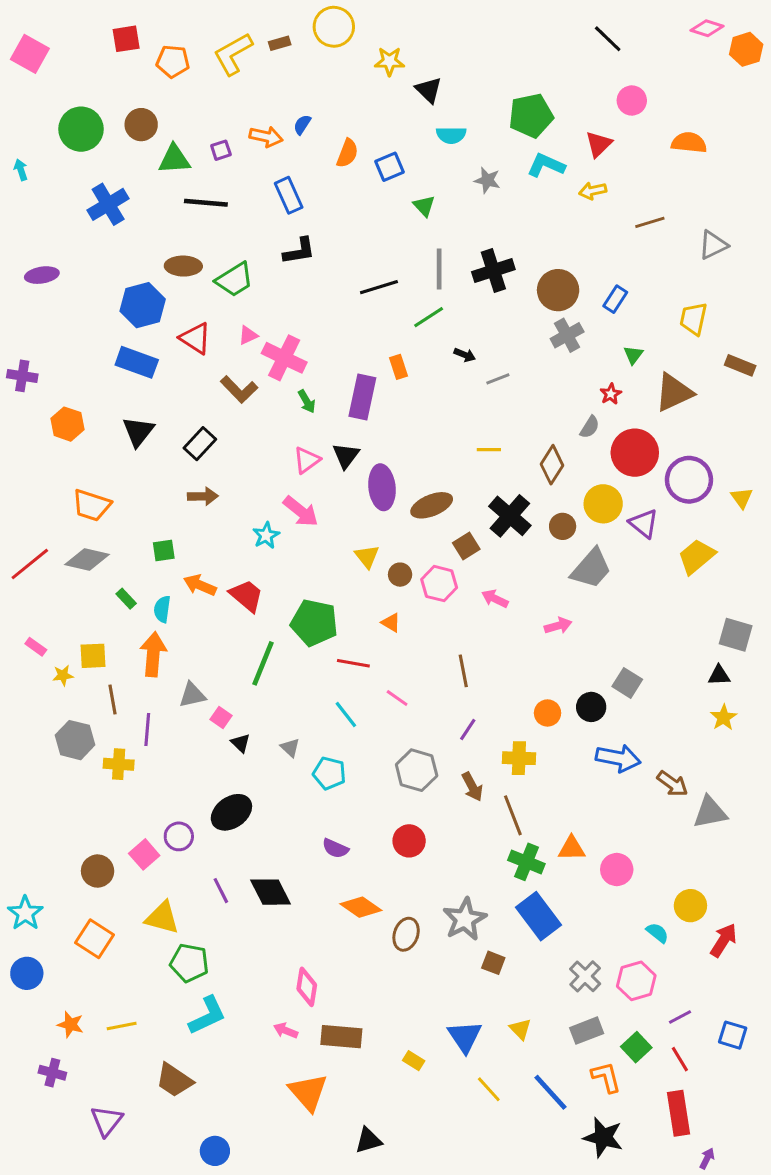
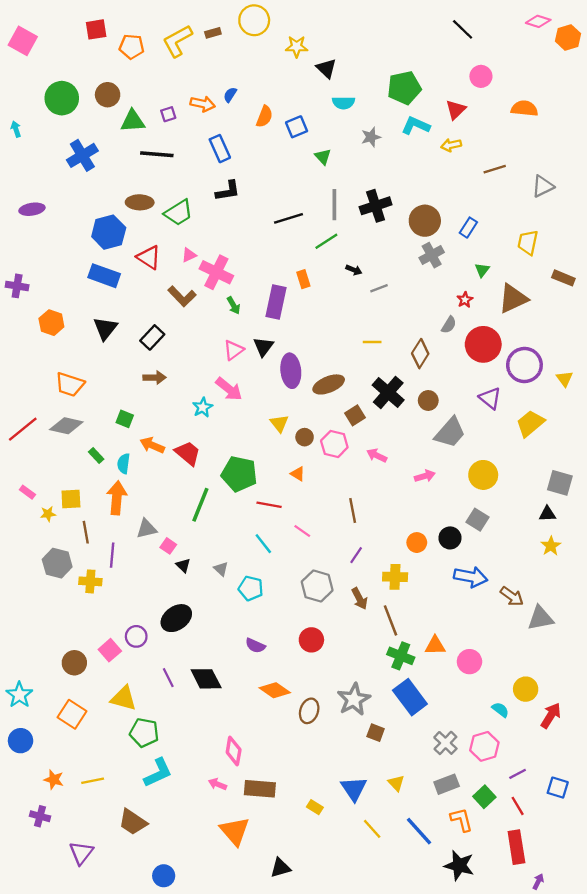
gray star: (487, 180) -> (371, 137), turned -30
yellow circle: (603, 504) -> (483, 475), moved
green square: (164, 550) -> (125, 419), turned 30

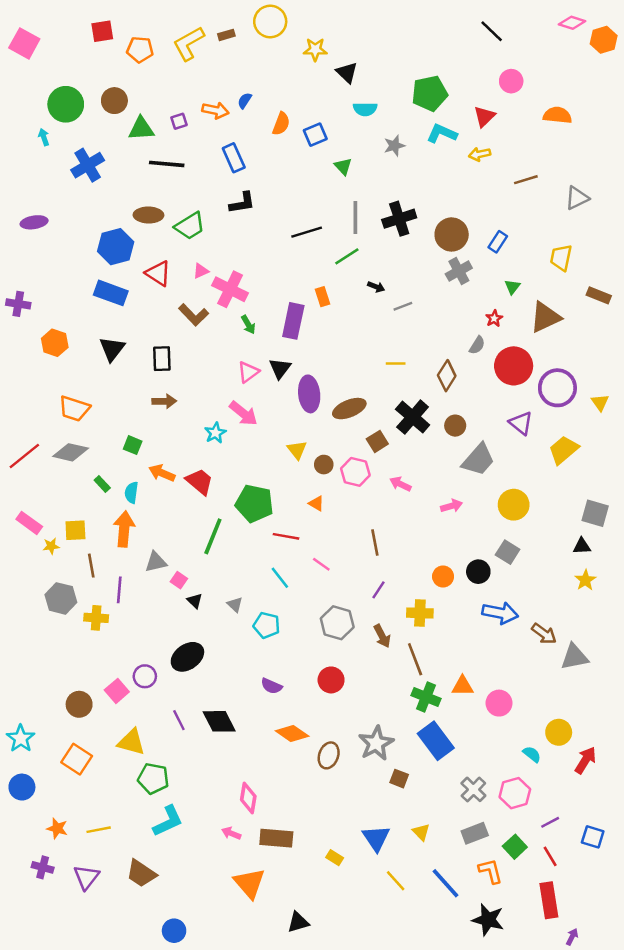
cyan arrow: (16, 129) -> (44, 137), moved
black rectangle: (152, 337) -> (162, 359), turned -45
pink rectangle: (27, 492) -> (29, 523), size x1.5
purple triangle: (81, 853) -> (86, 877), moved

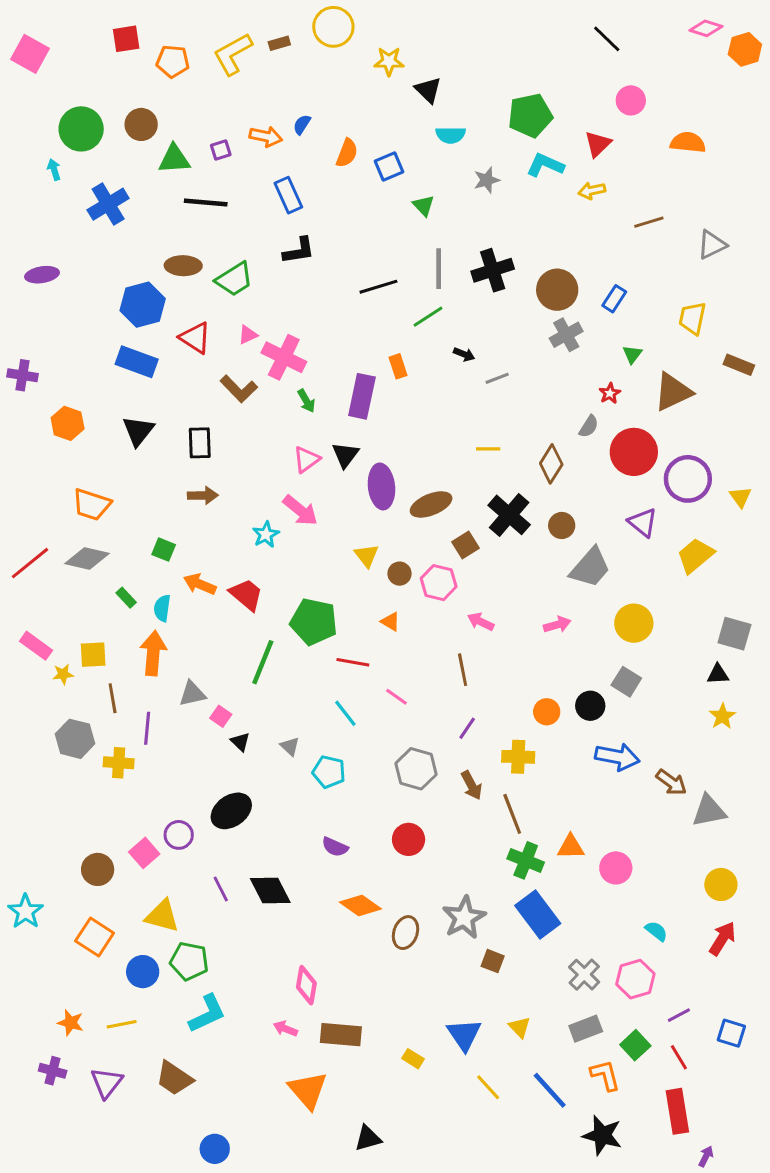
pink arrow: (400, 484) -> (481, 622), moved
yellow circle: (559, 732) -> (721, 884), moved
blue circle: (22, 787) -> (143, 972), moved

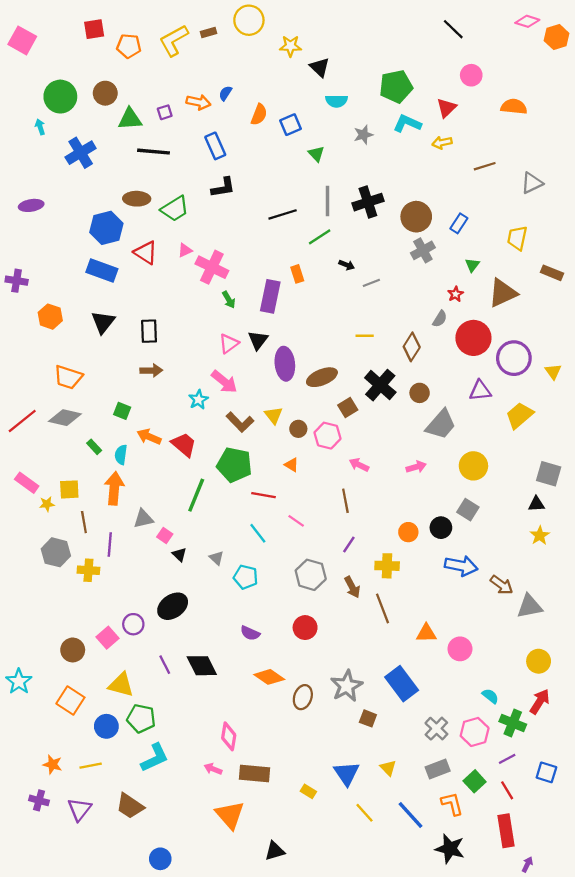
brown L-shape: (239, 389) -> (240, 422), moved
purple triangle: (643, 522) -> (480, 391), turned -45
green cross: (526, 860) -> (513, 723), moved

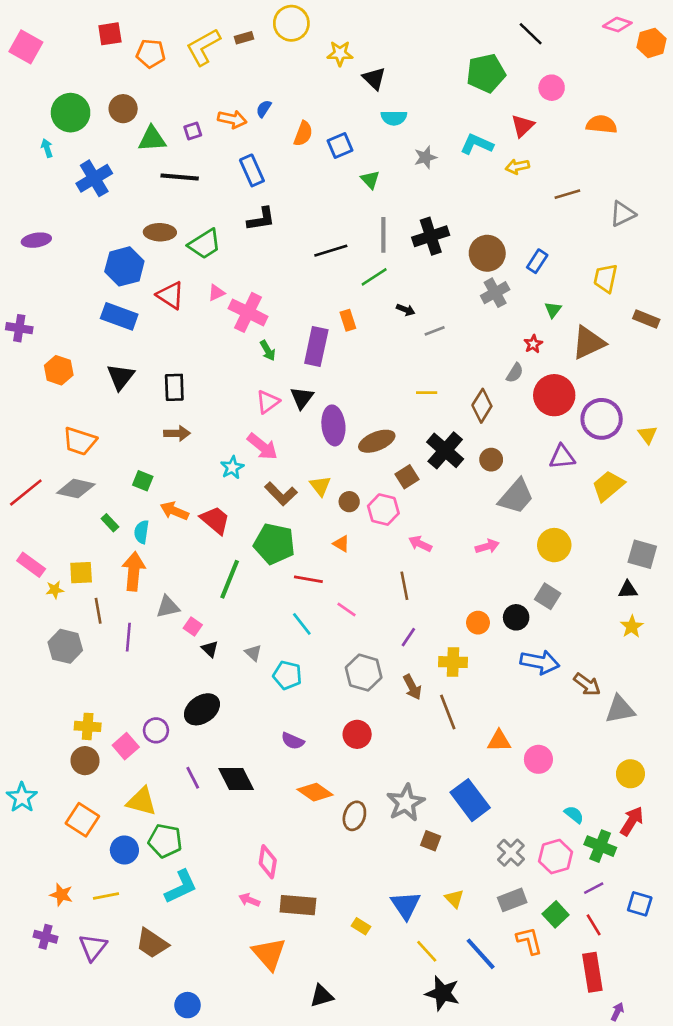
green pentagon: (396, 86) -> (486, 73), moved
yellow cross: (88, 570) -> (88, 726), moved
black star: (450, 849) -> (443, 993), moved

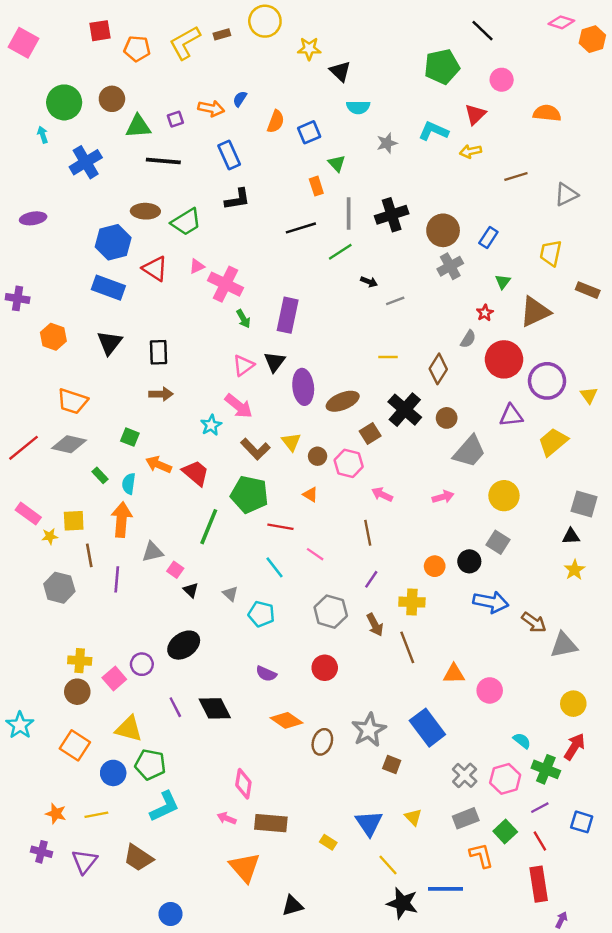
orange rectangle: (348, 320) -> (316, 186), moved
blue line: (481, 954) -> (445, 889), moved, turned -48

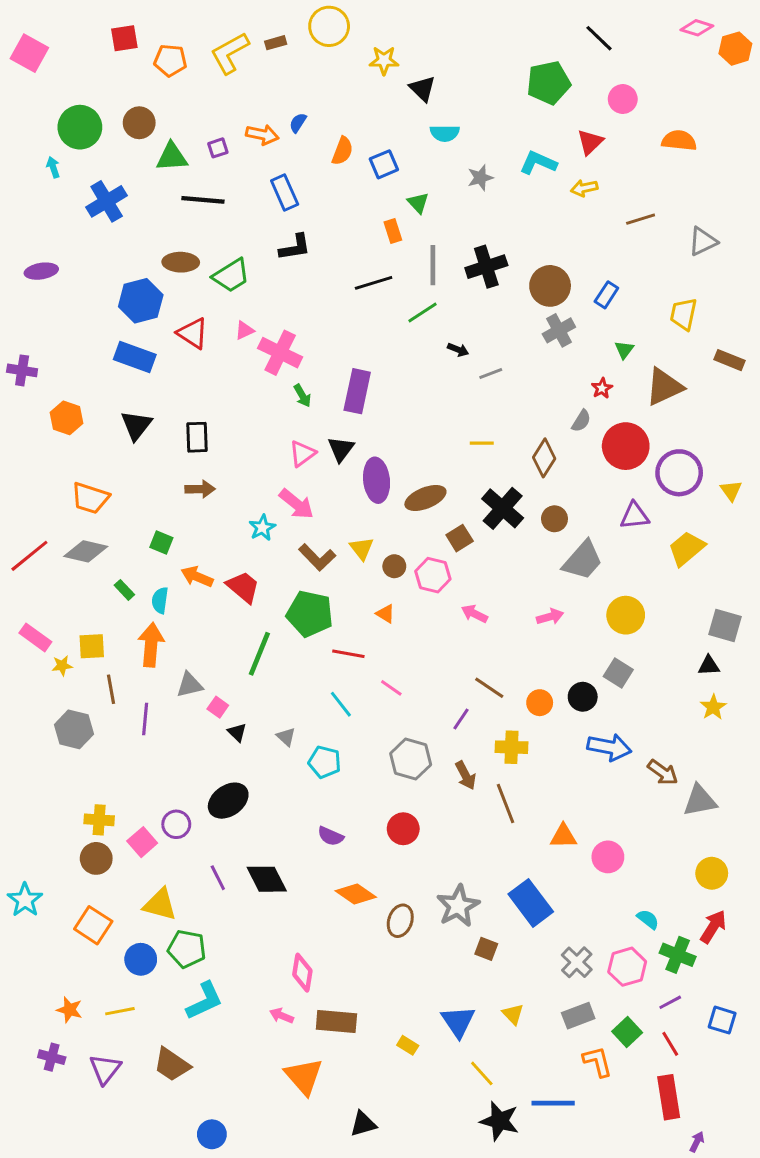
brown line: (368, 533) -> (489, 688), moved, turned -45

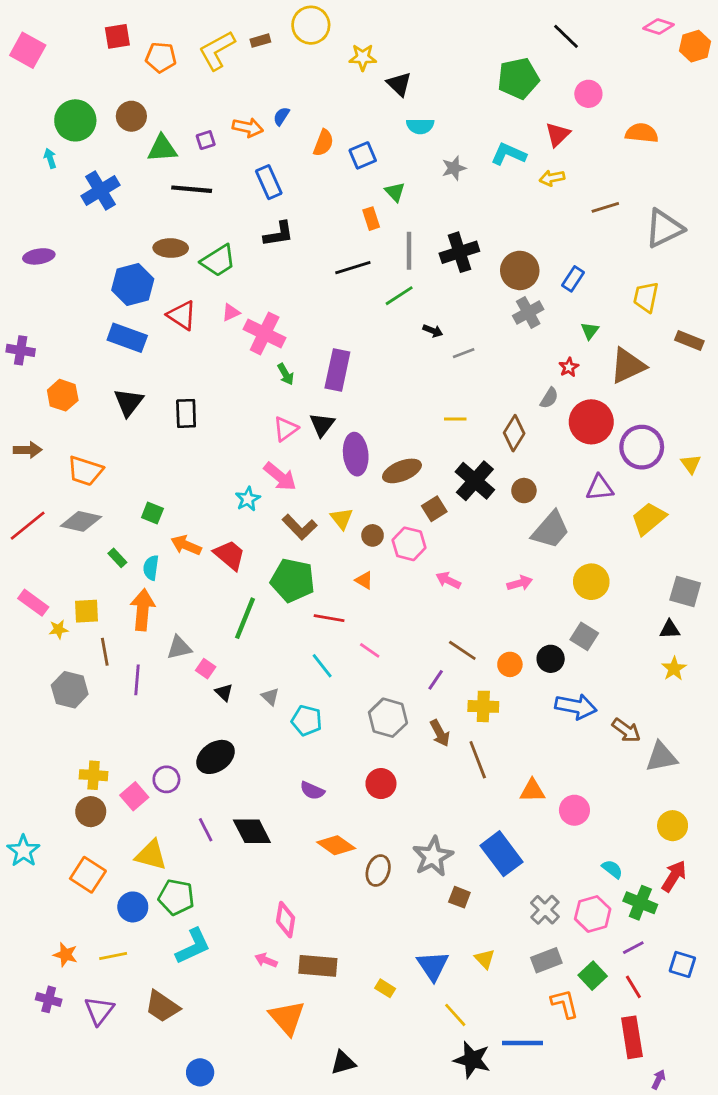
gray triangle: (703, 241) -> (664, 228), size x1.4
brown arrow: (200, 489) -> (28, 450), moved

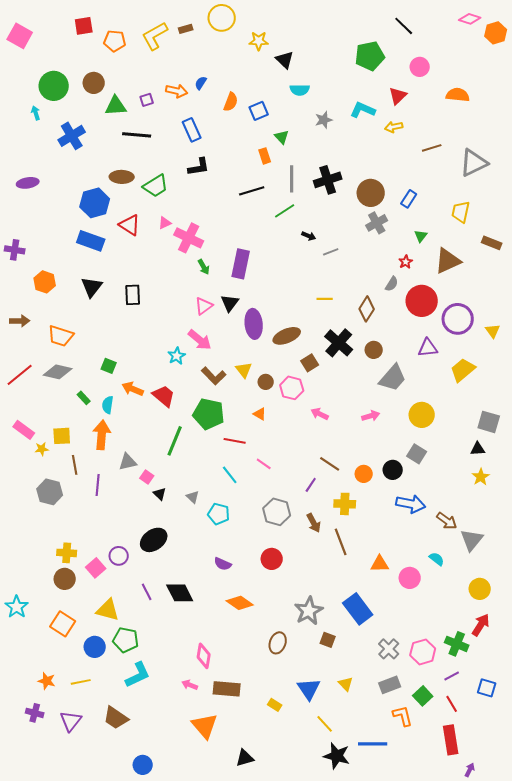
gray triangle: (661, 757) -> (472, 540), turned -40
cyan semicircle: (612, 869) -> (437, 559), moved
brown ellipse: (378, 871) -> (278, 643), moved

